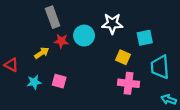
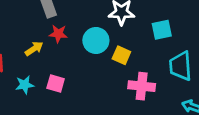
cyan circle: (84, 36) -> (96, 40), moved
yellow square: (123, 57) -> (121, 55), moved

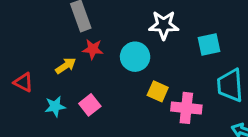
yellow square: (121, 55) -> (158, 91), moved
pink square: (56, 84) -> (90, 105), turned 36

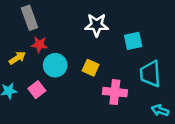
cyan circle: (135, 57) -> (55, 65), moved
yellow square: (158, 91) -> (91, 68), moved

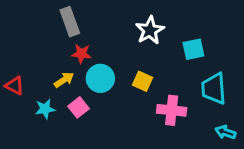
white star: (97, 25) -> (150, 30), turned -30
yellow arrow: (17, 58) -> (64, 80), moved

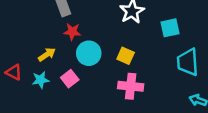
yellow arrow: (64, 80) -> (47, 54), moved
red triangle: (15, 86) -> (14, 72), moved
pink cross: (172, 110) -> (131, 86), moved

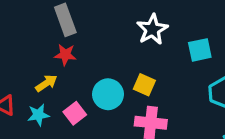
red star: (72, 32) -> (65, 55), moved
cyan circle: (89, 53) -> (108, 94), moved

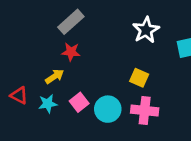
gray rectangle: (65, 20) -> (71, 22), turned 68
cyan circle: (108, 94) -> (108, 109), moved

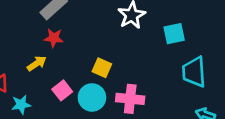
yellow square: (139, 78) -> (102, 68), moved
cyan star: (48, 104) -> (21, 105), moved

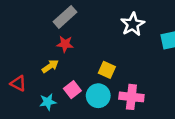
cyan star: (21, 105) -> (48, 102), moved

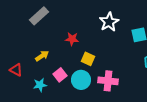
gray rectangle: (65, 17) -> (39, 16), moved
red star: (65, 44) -> (72, 39), moved

